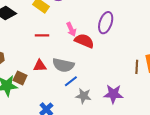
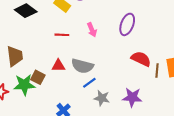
red semicircle: (84, 41) -> (141, 59), moved

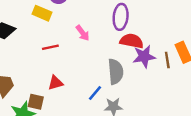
red semicircle: (141, 59) -> (132, 41), moved
gray semicircle: (82, 66) -> (116, 72), moved, turned -95
purple star: (132, 97) -> (144, 56), moved

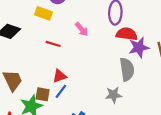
red line: (50, 47) -> (53, 44), turned 32
gray semicircle: (116, 72) -> (127, 69), moved
blue line: (95, 93) -> (61, 91), moved

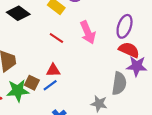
pink arrow: (82, 29) -> (88, 32), size x1.5

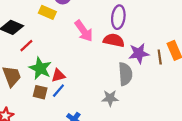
red line: (56, 38) -> (26, 46), moved, turned -64
red semicircle: (129, 50) -> (114, 40), moved
green star: (18, 91) -> (40, 68), moved, turned -30

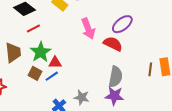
purple ellipse: (118, 17) -> (122, 24), turned 30
purple star: (139, 53) -> (114, 96), moved
gray star: (110, 98) -> (82, 97), moved

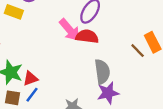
pink arrow: (88, 29) -> (70, 30), moved
brown line: (150, 69) -> (138, 51), turned -32

